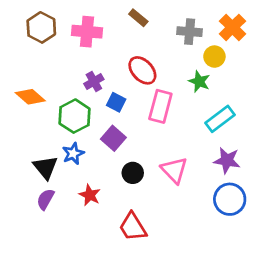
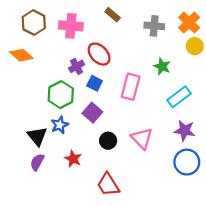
yellow circle: (214, 57) -> (195, 46), moved
red ellipse: (142, 70) -> (99, 54), moved
orange diamond: (30, 97) -> (21, 55), moved

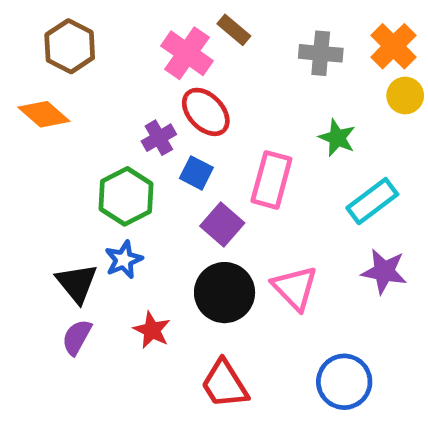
pink cross: (71, 26) -> (187, 53), moved, turned 30
purple square: (92, 113) -> (222, 225), moved
black circle: (108, 141) -> (225, 293), size x1.6
blue circle: (187, 162) -> (344, 382), moved

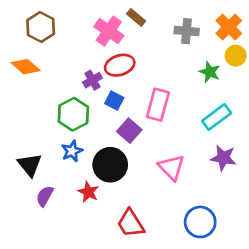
red ellipse: (206, 112) -> (120, 65), turned -64
green star: (337, 138) -> (210, 72), moved
black triangle: (77, 283) -> (30, 165), moved
black circle: (225, 293) -> (110, 165), moved

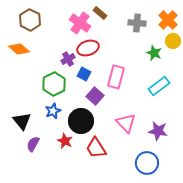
purple star: (223, 158) -> (158, 131), moved
red trapezoid: (131, 223) -> (96, 148), moved

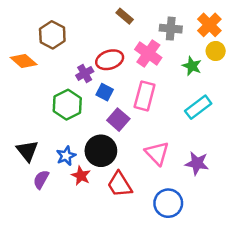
brown hexagon: (30, 20) -> (52, 35), moved
pink cross: (80, 23) -> (148, 54), moved
blue star: (53, 111) -> (66, 156), moved
blue circle: (147, 163) -> (168, 203), moved

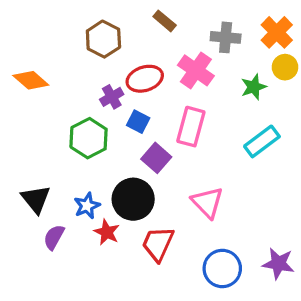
brown hexagon: (52, 35) -> (103, 39), moved
green star: (192, 66) -> (254, 87), turned 30
purple star: (197, 163) -> (278, 264), moved
red trapezoid: (120, 184) -> (158, 244), turned 56

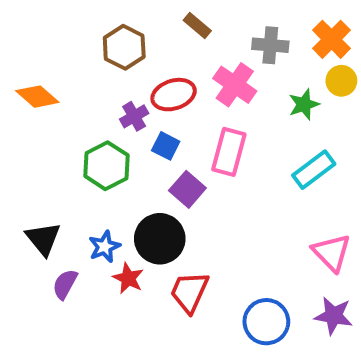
pink triangle: (207, 202) -> (332, 253), moved

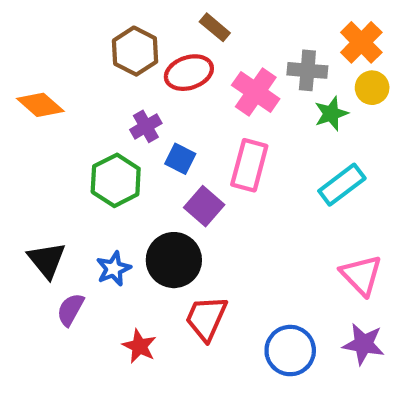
gray cross: (270, 45) -> (307, 70), moved
red ellipse: (174, 95) -> (189, 73), moved
red star: (128, 278) -> (139, 346), moved

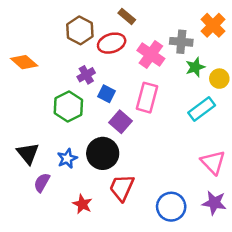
yellow circle: (372, 88) -> (219, 79), moved

